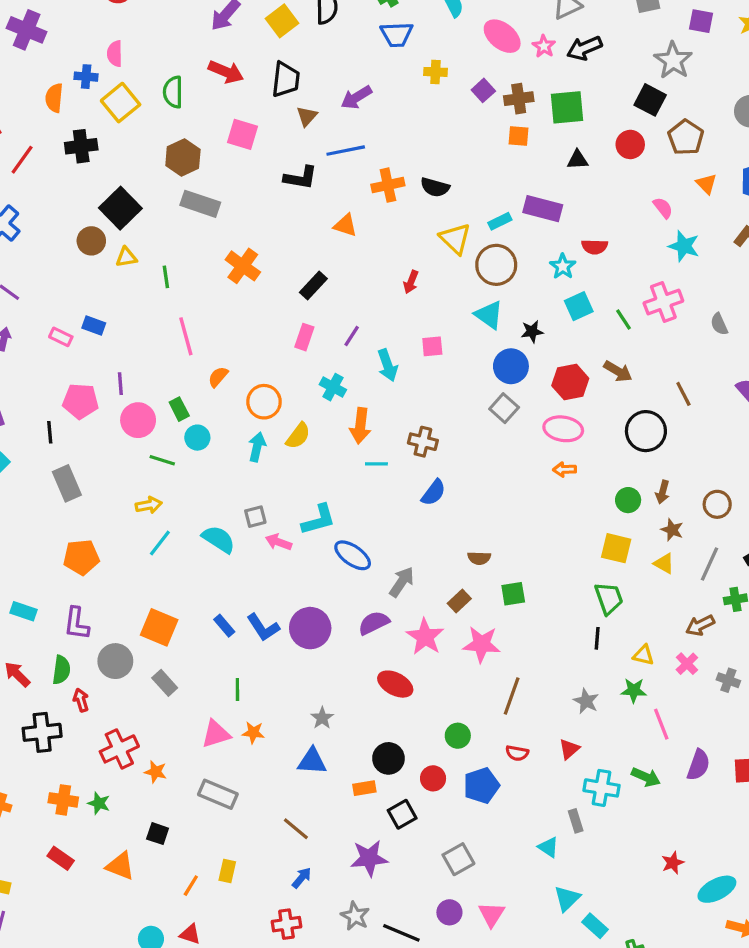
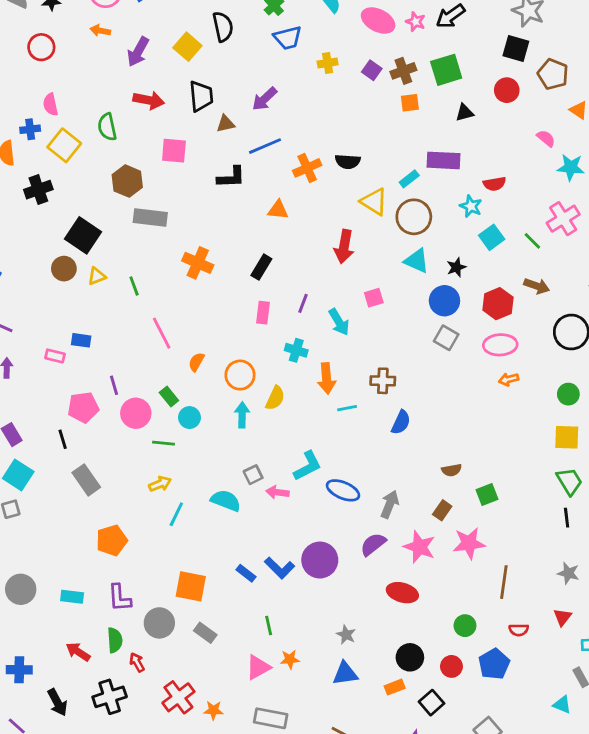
brown triangle: (307, 116) -> (226, 124), turned 48
red arrow: (411, 282) -> (344, 247), size x1.6

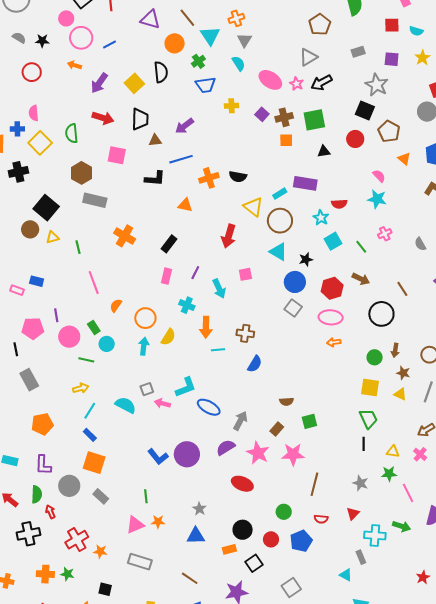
cyan star: (571, 167) -> (377, 199), moved
pink cross: (563, 219) -> (385, 234), size x0.6
blue rectangle: (246, 573) -> (90, 435), moved

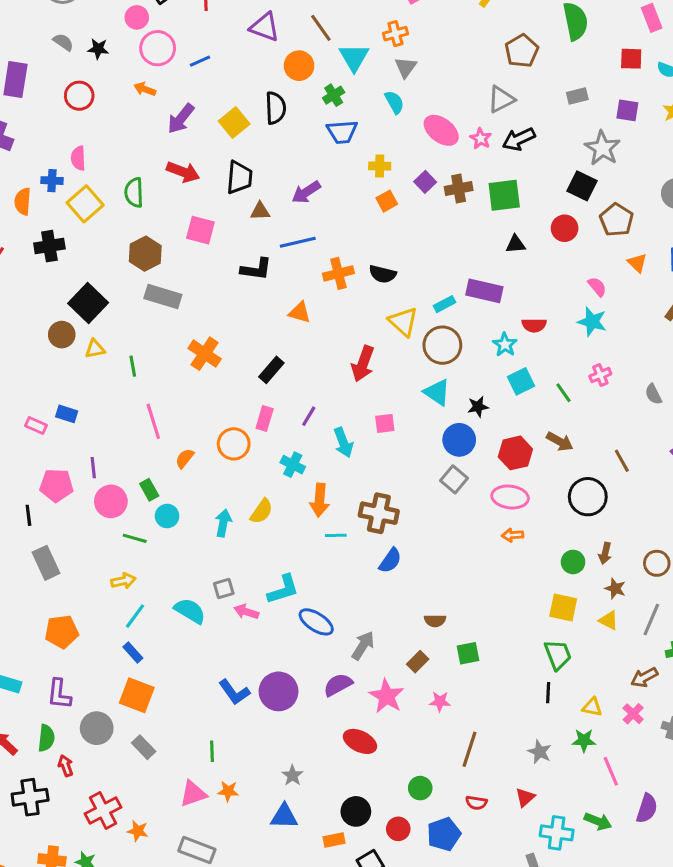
orange square: (286, 140) -> (387, 201), moved, turned -32
orange circle: (145, 318) -> (234, 444), moved
brown cross: (245, 333) -> (379, 513), size x1.4
pink star: (293, 454) -> (440, 702), size x0.6

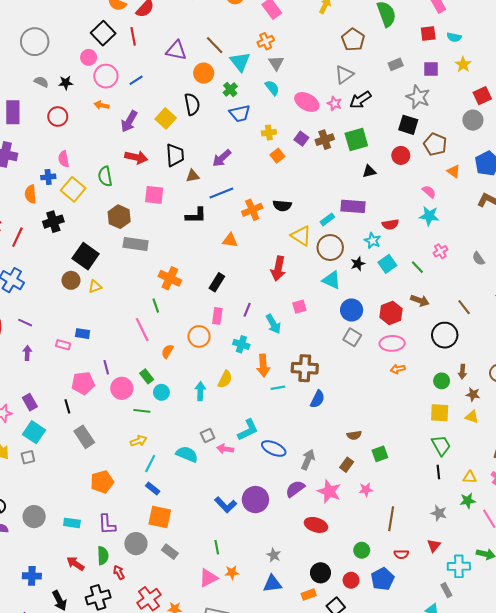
green line: (133, 366) -> (156, 306), moved
black star: (478, 407) -> (358, 264), moved

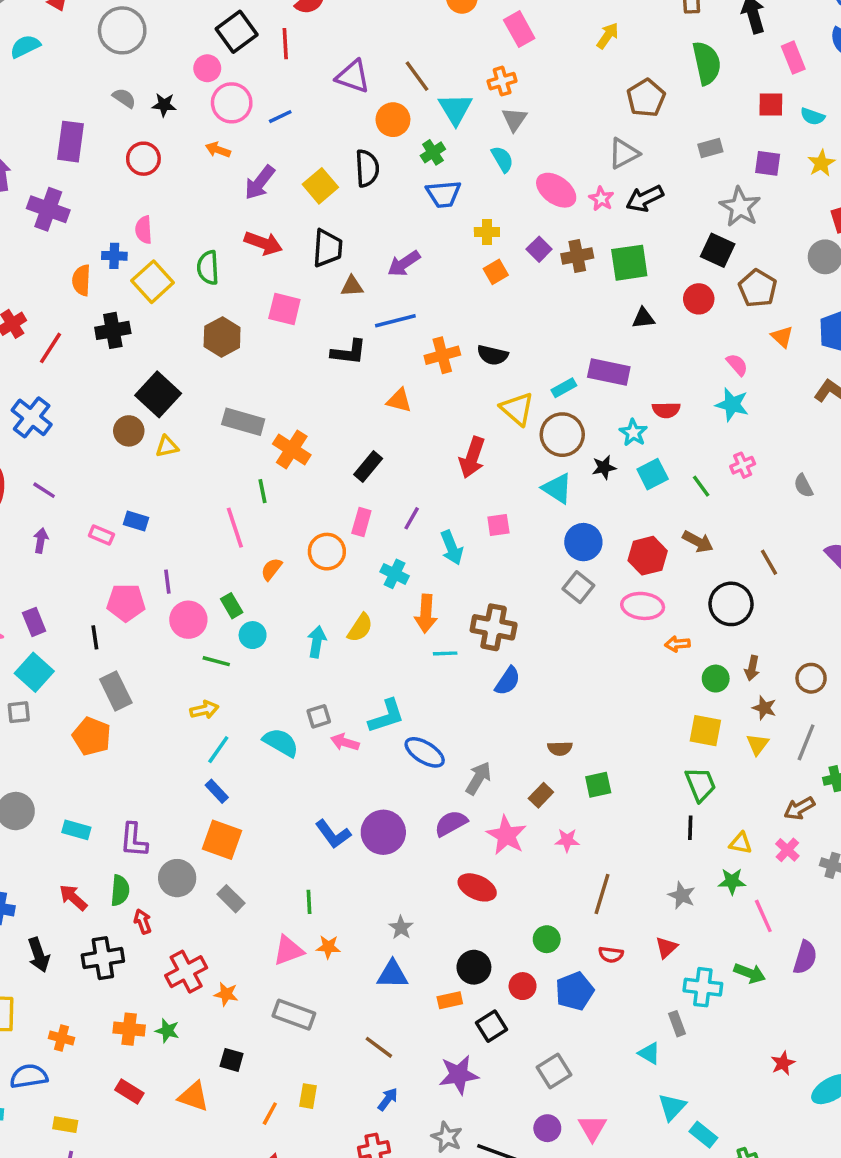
gray rectangle: (136, 244) -> (243, 422), moved
orange arrow: (398, 369) -> (677, 644), moved
yellow triangle: (472, 417) -> (758, 744), turned 40
orange pentagon: (102, 482) -> (92, 736), moved, turned 30

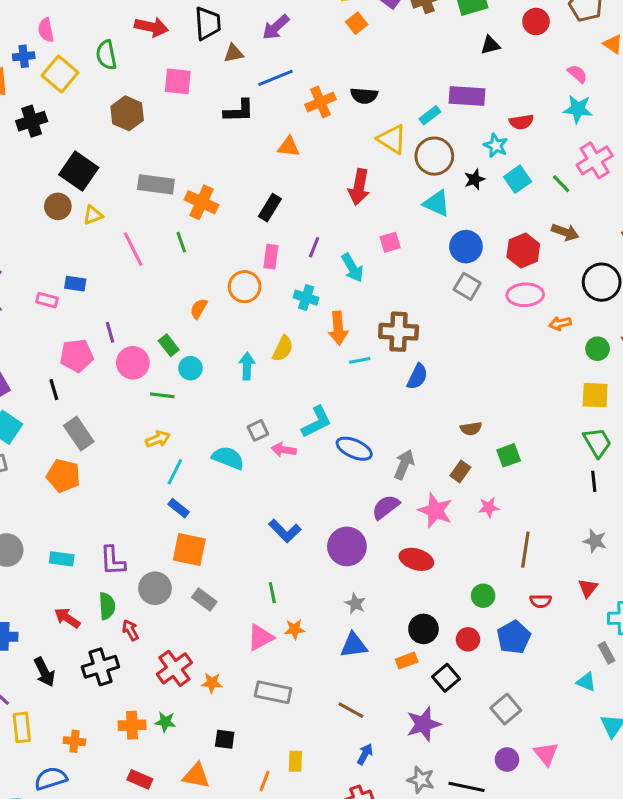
pink cross: (743, 465) -> (595, 160), size x1.6
pink line: (235, 528) -> (133, 249), moved
purple circle: (383, 832) -> (347, 546), moved

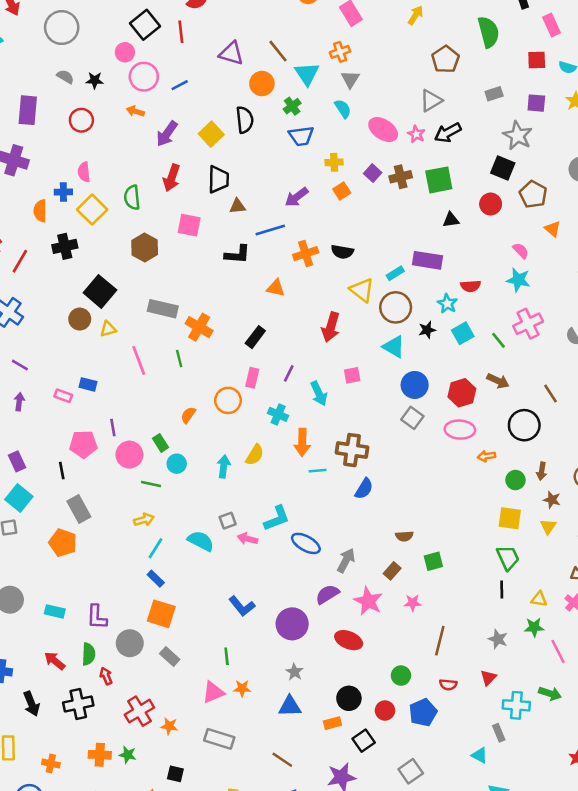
red arrow: (151, 27) -> (172, 178), turned 92
purple arrow: (276, 27) -> (297, 197), moved

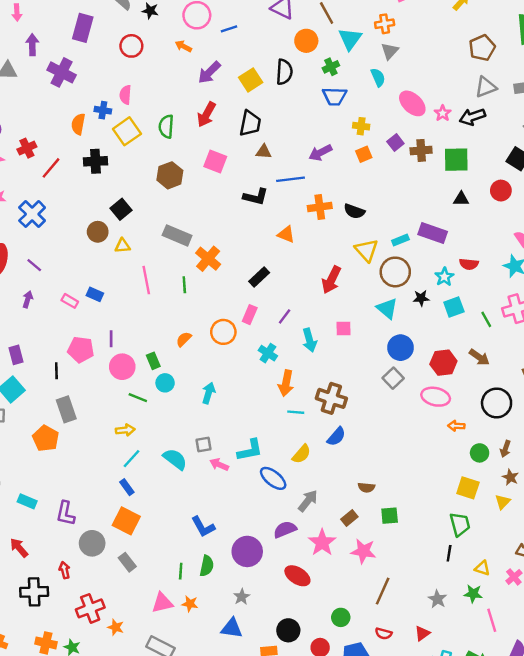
gray triangle: (431, 101) -> (486, 87), moved
black square: (100, 291) -> (121, 209), size x0.7
yellow semicircle: (255, 455) -> (302, 454), moved
pink star: (413, 603) -> (363, 551), size x1.5
green semicircle: (89, 654) -> (207, 566), moved

